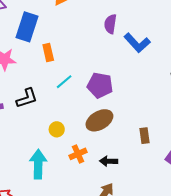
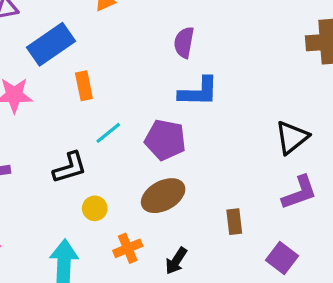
blue rectangle: (27, 27) -> (51, 44), turned 36
blue L-shape: (137, 43) -> (199, 92), moved, turned -48
black L-shape: (27, 98) -> (70, 168), moved
black arrow: (109, 161) -> (176, 261), turned -60

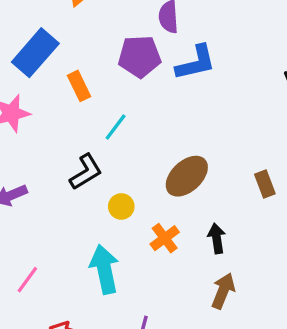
purple pentagon: (165, 140) -> (140, 56), moved
black arrow: (176, 261) -> (217, 238), turned 152

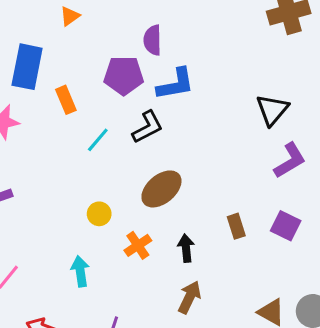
blue rectangle: (35, 53) -> (27, 67), turned -33
black L-shape: (86, 172) -> (147, 127), moved
brown rectangle: (265, 184) -> (236, 226), moved
cyan arrow: (104, 269) -> (80, 271), size x0.7

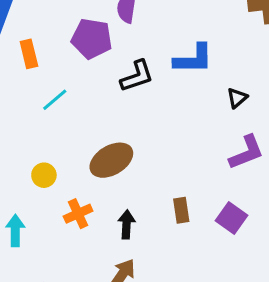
blue L-shape: (176, 84) -> (193, 59), moved
black triangle: (272, 110) -> (237, 98), size x0.6
black L-shape: (147, 127) -> (137, 76), moved

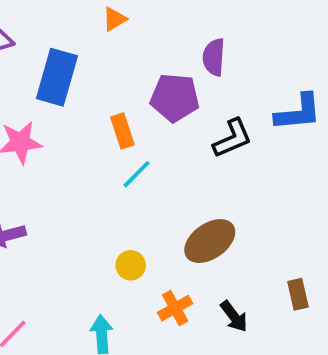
orange rectangle: (29, 54) -> (122, 131), moved
black arrow: (127, 224) -> (234, 316), turned 144

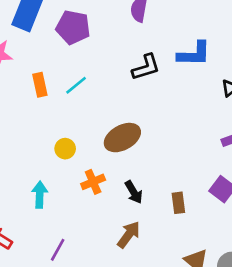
purple pentagon: (175, 98) -> (73, 27), moved
orange rectangle: (122, 131) -> (40, 85), moved
brown rectangle: (298, 294) -> (178, 203), moved

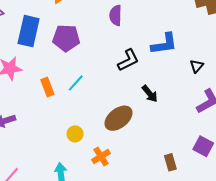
black arrow: (134, 192) -> (150, 94), moved

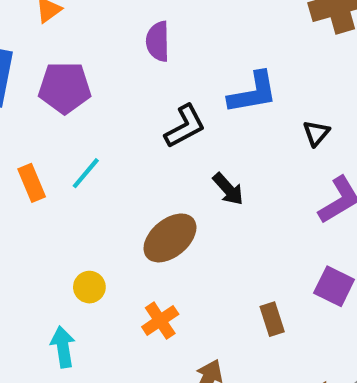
yellow circle: (75, 134) -> (89, 287), moved
orange cross: (101, 157) -> (160, 321), moved

